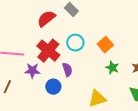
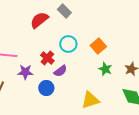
red cross: (48, 51) -> (47, 58), moved, size x0.6
purple semicircle: (67, 70) -> (60, 71), turned 72

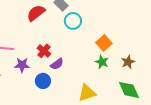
cyan circle: (68, 44) -> (73, 21), moved
orange square: (98, 46) -> (104, 43), moved

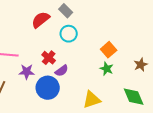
cyan circle: (73, 21) -> (69, 34), moved
brown star: (128, 62) -> (141, 65), moved
blue circle: (43, 81) -> (48, 88), size x1.5

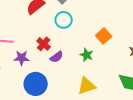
green star: (107, 69) -> (87, 55), moved
blue circle: (48, 88) -> (36, 84), moved

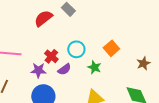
cyan circle: (64, 20) -> (76, 49), moved
purple star: (22, 58) -> (38, 70), moved

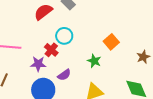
cyan circle: (76, 49) -> (64, 36), moved
purple semicircle: (64, 69) -> (64, 75), moved

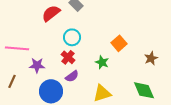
red cross: (51, 50) -> (68, 57), moved
purple star: (38, 64) -> (37, 65), moved

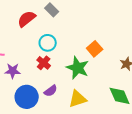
green star: (102, 62) -> (78, 68), size x1.6
purple semicircle: (72, 76) -> (51, 91), moved

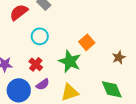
red cross: (44, 63) -> (36, 64), moved

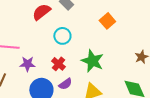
orange square: (87, 42) -> (107, 21), moved

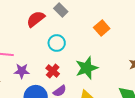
green star: (92, 61) -> (87, 68), turned 30

